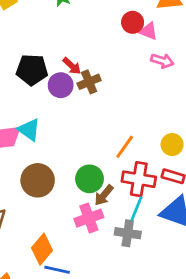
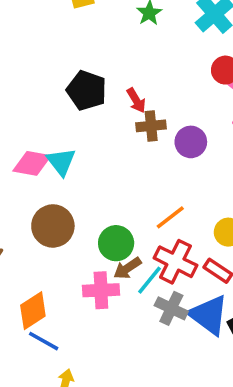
purple circle: (61, 85) -> (191, 142), moved
cyan line: (137, 209) -> (149, 280), moved
gray cross: (128, 233) -> (171, 308), moved

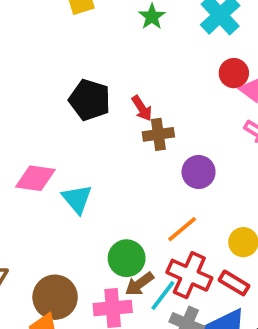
purple circle: (191, 142) -> (199, 172), moved
cyan triangle: (61, 162) -> (77, 199), moved
brown circle: (53, 226) -> (55, 297), moved

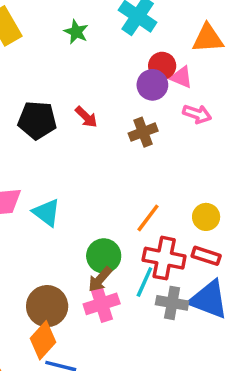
brown cross: (158, 134) -> (143, 132), moved
purple circle: (199, 172) -> (152, 85), moved
brown arrow: (139, 284) -> (100, 279), moved

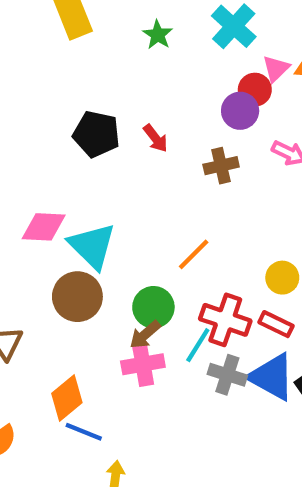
pink triangle: (181, 77) -> (276, 69), moved, turned 45
cyan triangle: (46, 213) -> (92, 246), size x1.4
orange line: (148, 218) -> (194, 254), moved
brown circle: (47, 306) -> (77, 297), moved

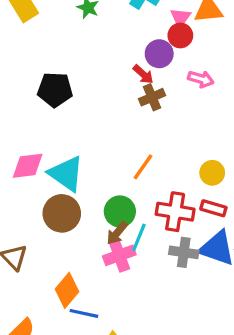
red circle: (255, 90) -> (180, 35), moved
red arrow: (156, 138) -> (143, 74), moved
cyan line: (198, 345) -> (139, 237), moved

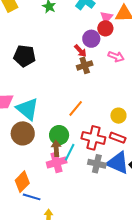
brown arrow: (117, 233) -> (56, 148), turned 133

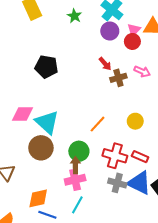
purple circle: (91, 39) -> (110, 31), moved
brown cross: (85, 65) -> (118, 78), moved
yellow circle: (118, 116) -> (135, 121), moved
cyan line: (70, 152) -> (77, 205), moved
orange diamond: (22, 182) -> (38, 198), turned 30

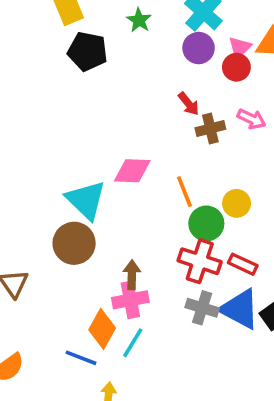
black pentagon: (46, 67) -> (87, 51), moved
pink diamond: (22, 114) -> (132, 171), moved
orange line: (98, 124) -> (184, 192), moved, turned -66
green circle: (79, 151) -> (206, 224), moved
orange diamond: (38, 198) -> (102, 329), moved, turned -50

